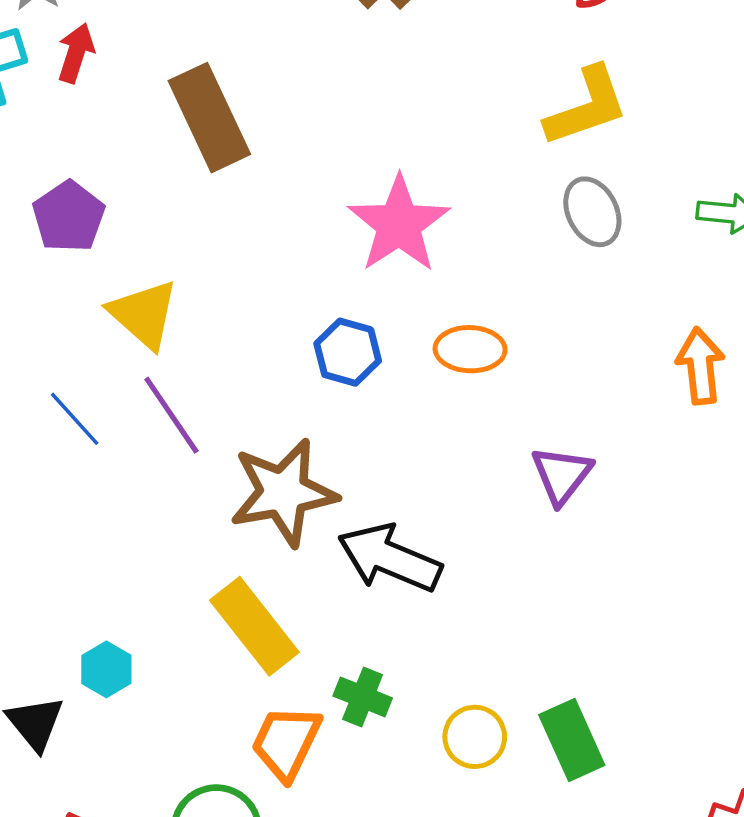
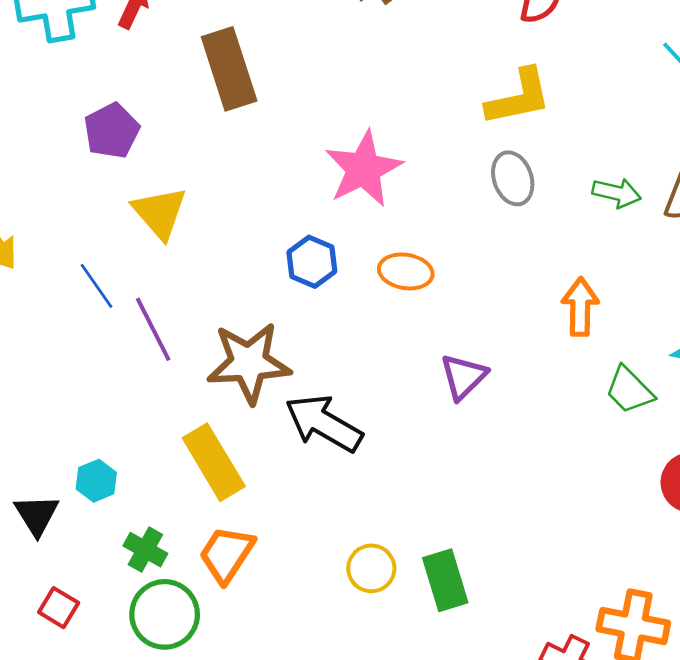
purple line: (171, 415) -> (153, 329), moved
green cross: (363, 697) -> (145, 550), moved

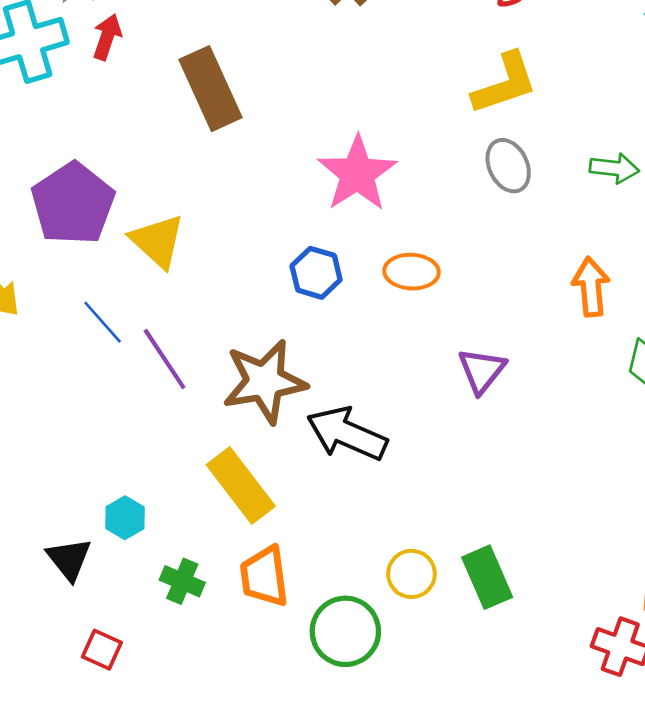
purple pentagon: (112, 131) -> (73, 204), moved, size x1.5
orange trapezoid: (227, 554) -> (264, 576), turned -34
green circle: (165, 614) -> (345, 631), moved

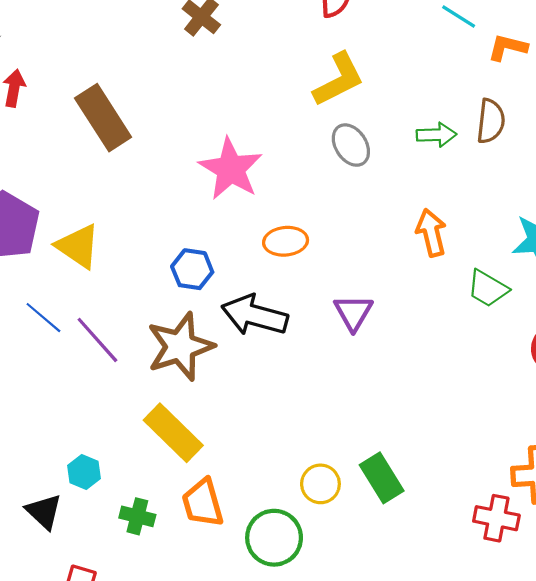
blue hexagon: (316, 273) -> (192, 269), moved
black arrow: (347, 434) -> (255, 315), moved

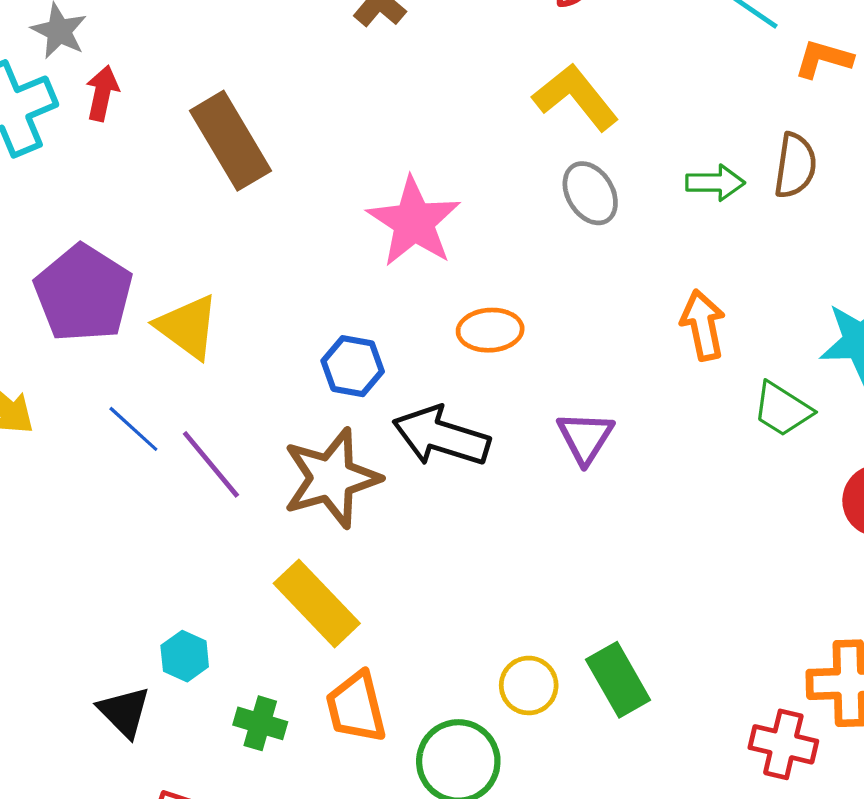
yellow L-shape: (339, 80) -> (576, 97), turned -104

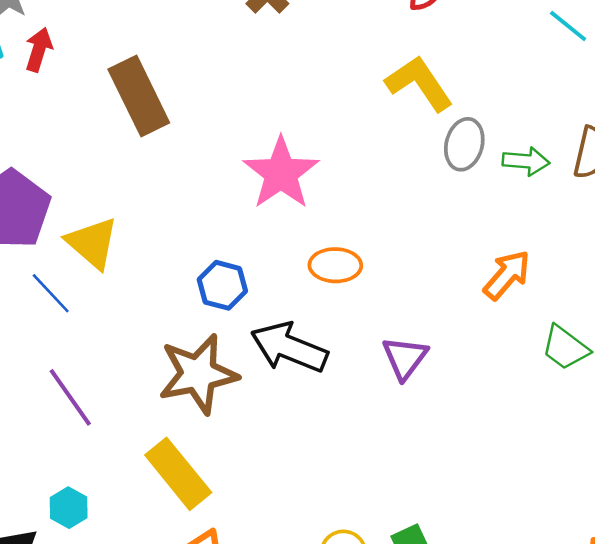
gray ellipse: (590, 193) -> (464, 144), moved, turned 42
orange arrow: (703, 325) -> (507, 275), turned 48
blue line: (133, 429) -> (51, 293), moved
purple line: (211, 464) -> (70, 397), moved

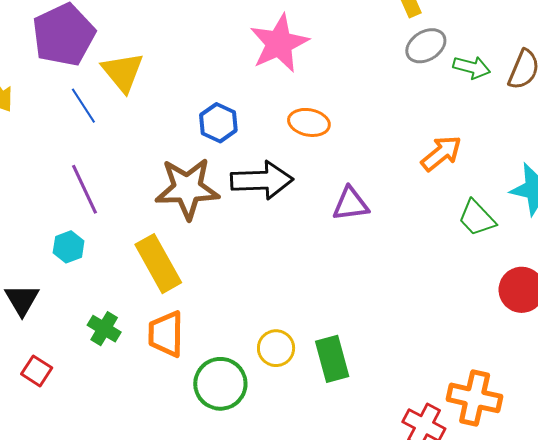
gray ellipse: (464, 144) -> (426, 46), turned 33
black arrow: (289, 348) -> (262, 180), turned 146
purple triangle: (405, 358) -> (351, 204), turned 36
cyan hexagon: (69, 508) -> (69, 247), moved

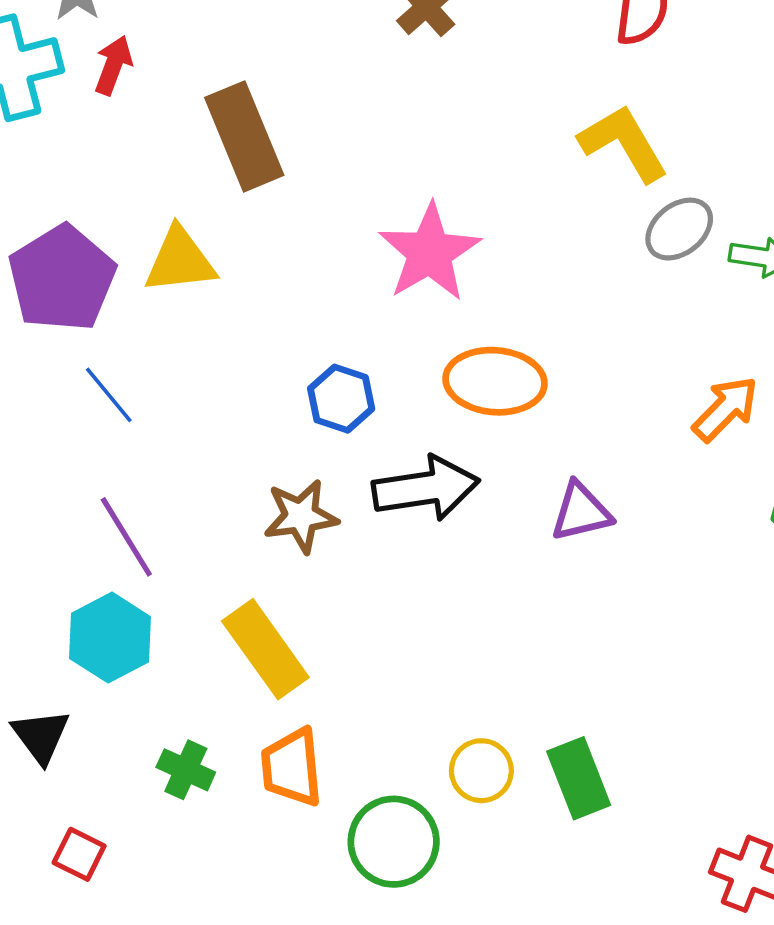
yellow triangle: (123, 72) -> (180, 261), moved, turned -51
orange ellipse: (309, 122) -> (495, 381), size x1.4
brown star: (187, 189) -> (301, 516), size x0.7
cyan hexagon: (69, 247) -> (110, 638), size x1.6

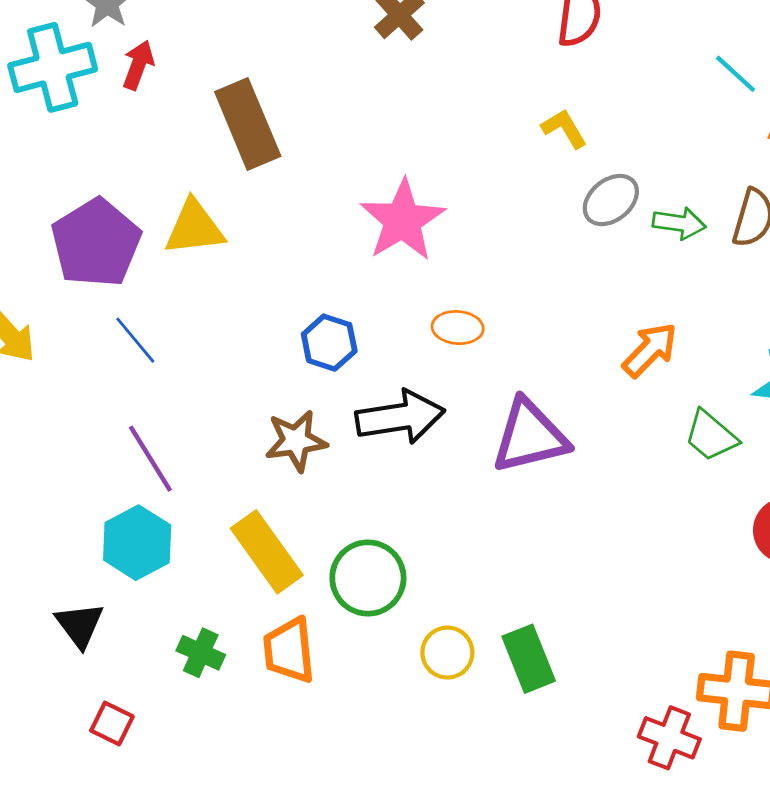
yellow L-shape: (624, 143) -> (564, 129), size x0.6
orange ellipse: (495, 381) -> (458, 328), size x0.6
purple triangle: (581, 512) -> (530, 436), size x1.5
green circle: (394, 842) -> (368, 578), moved

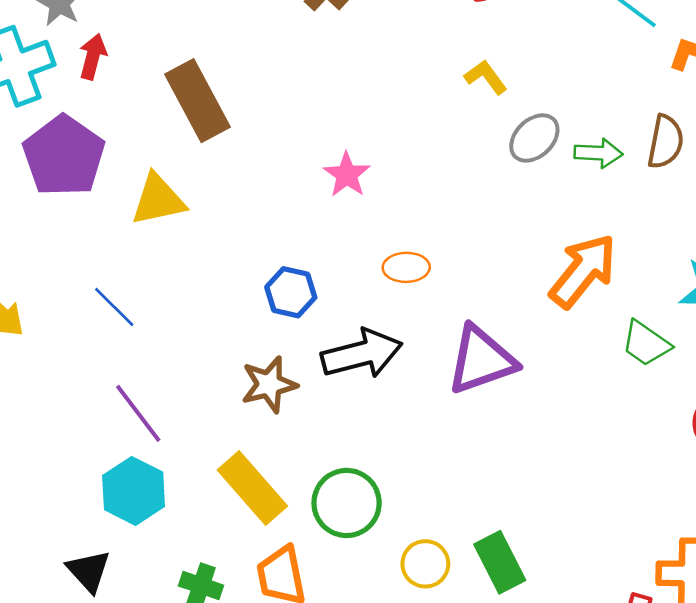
pink star: (403, 220) -> (347, 175), size x0.6
purple pentagon: (96, 243) -> (64, 156), moved
orange arrow: (650, 350) -> (583, 271), size x1.4

